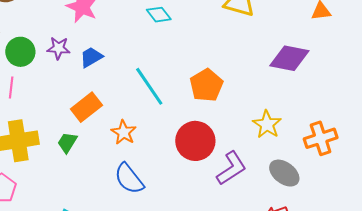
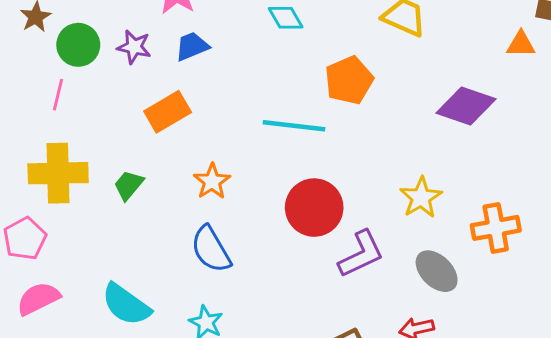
blue trapezoid: (91, 57) -> (192, 46), moved
orange pentagon: (206, 85) -> (349, 80), moved
cyan line: (149, 86) -> (294, 126), moved, turned -57
orange rectangle: (86, 107) -> (168, 112), moved

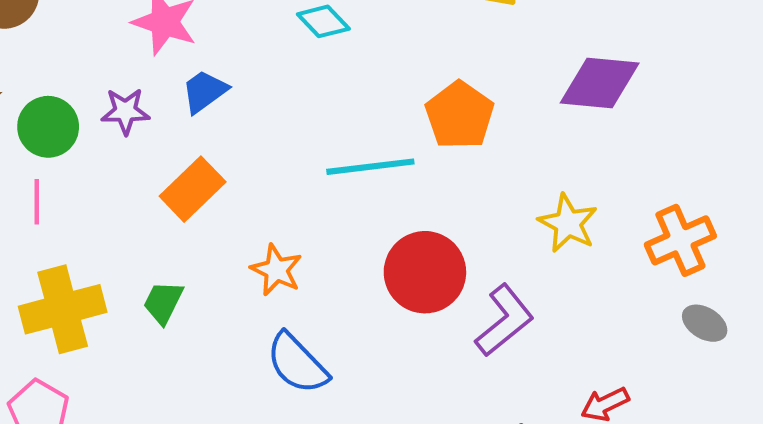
orange pentagon: (349, 80) -> (460, 115), moved
gray ellipse: (437, 271) -> (705, 323), moved, size x0.7

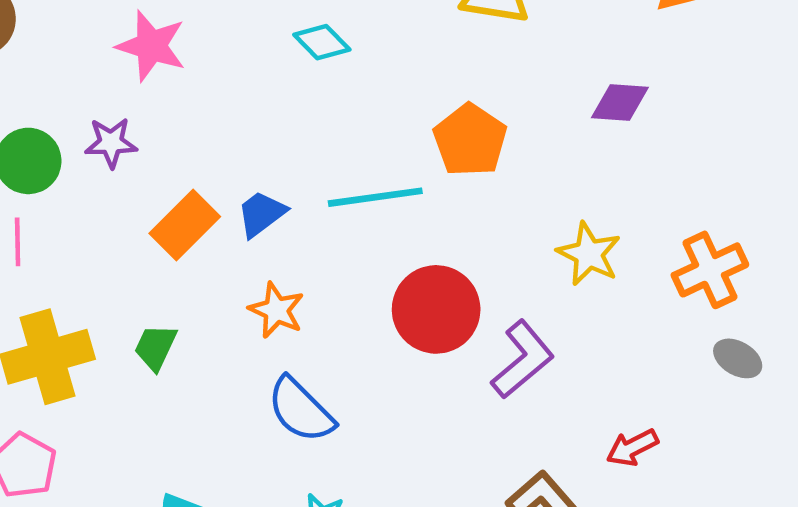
purple diamond: (600, 83) -> (620, 103), size x0.7
blue trapezoid: (204, 91) -> (261, 214), moved

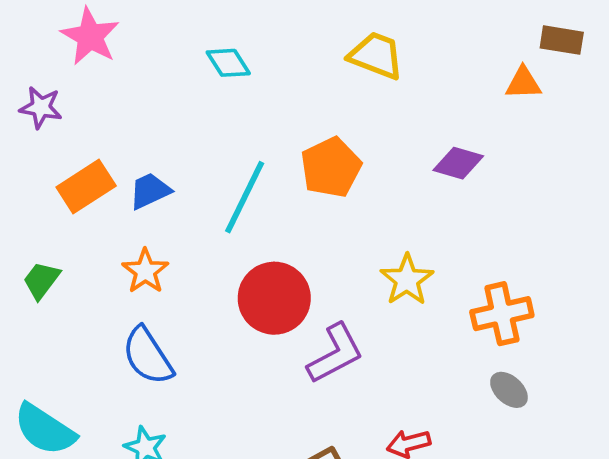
cyan line: (375, 197) -> (245, 197), turned -68

